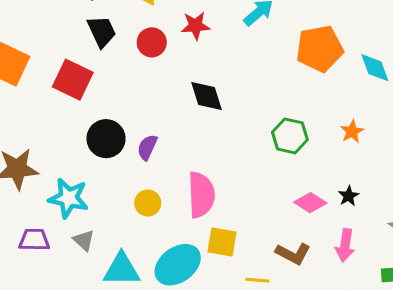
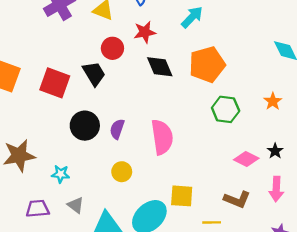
black trapezoid: (102, 31) -> (94, 74), moved
orange pentagon: (320, 49) -> (207, 64), moved
black diamond: (207, 96) -> (160, 67), moved
pink semicircle: (201, 195) -> (162, 137), moved
cyan star: (68, 198) -> (61, 174), size x0.6

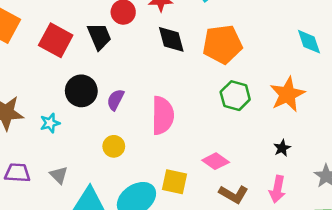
orange star: (273, 101) -> (287, 94), size x1.8
pink diamond: (246, 159) -> (216, 161), moved
cyan star: (61, 174) -> (50, 123), moved, turned -30

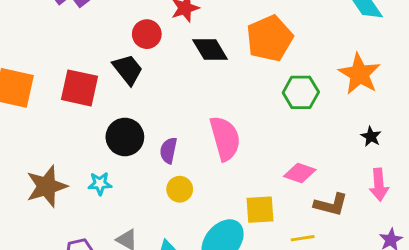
purple semicircle: (115, 100) -> (168, 150), moved
cyan star: (50, 123) -> (100, 184), turned 30

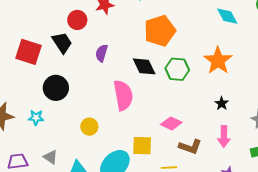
black diamond: (210, 49) -> (144, 66), moved
purple semicircle: (168, 150) -> (102, 53), moved

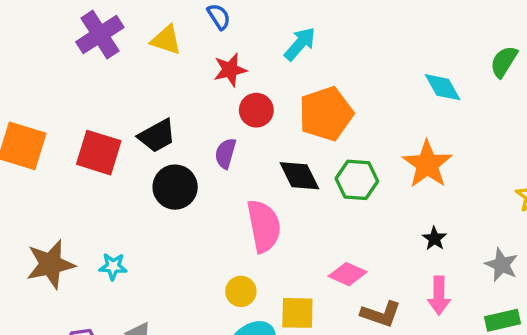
red circle: (77, 20) -> (256, 110), moved
black trapezoid: (62, 43) -> (157, 136), turned 95
black circle: (56, 88) -> (175, 187), moved
yellow circle: (89, 127) -> (241, 291), moved

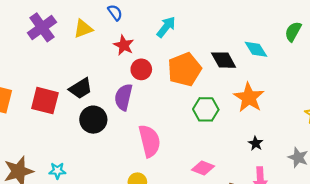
yellow triangle: (166, 40) -> (83, 29), turned -36
red star: (230, 70) -> (124, 45), turned -30
purple semicircle: (225, 153) -> (123, 97), size x1.4
black diamond: (299, 176) -> (224, 60), moved

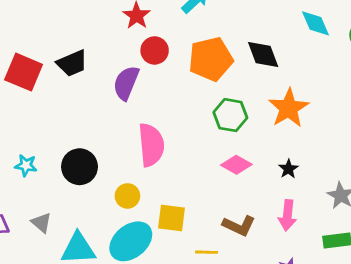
cyan diamond: (256, 49) -> (316, 23), moved
black circle: (93, 120) -> (79, 167), moved
pink diamond: (203, 168) -> (236, 165), moved

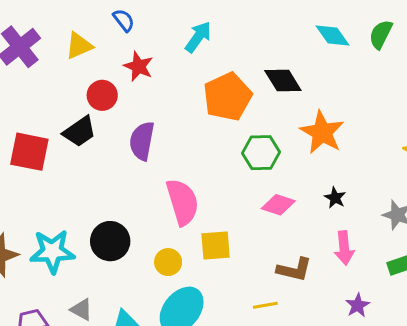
red circle: (155, 50) -> (102, 95), moved
cyan star: (26, 165) -> (52, 251), size x1.8
yellow square: (172, 218) -> (216, 245), moved

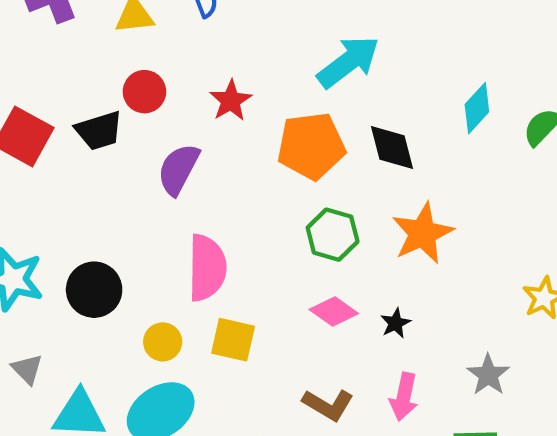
cyan diamond: (332, 35) -> (477, 108), turned 60
cyan arrow: (198, 37) -> (348, 62), moved, size x1.4
red star: (138, 66) -> (231, 101), moved
black star: (335, 198) -> (395, 323), moved

